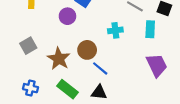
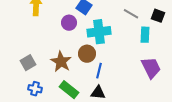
cyan cross: (115, 30) -> (99, 32), moved, size x1.6
gray square: (28, 46) -> (28, 63), moved
blue line: (100, 68) -> (99, 71), turned 63

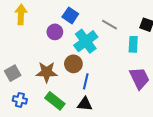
gray line: (131, 14) -> (109, 25), moved
cyan cross: (99, 32) -> (86, 41), turned -30
brown star: (61, 62) -> (47, 72), turned -30

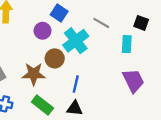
brown circle: (73, 64) -> (55, 58), moved

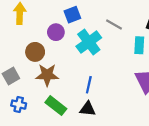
blue square: (59, 13) -> (72, 15), turned 35
brown circle: (55, 58) -> (35, 52), moved

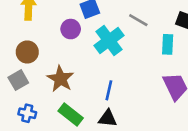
brown circle: (35, 52) -> (27, 52), moved
brown star: (47, 75) -> (60, 79), turned 30

